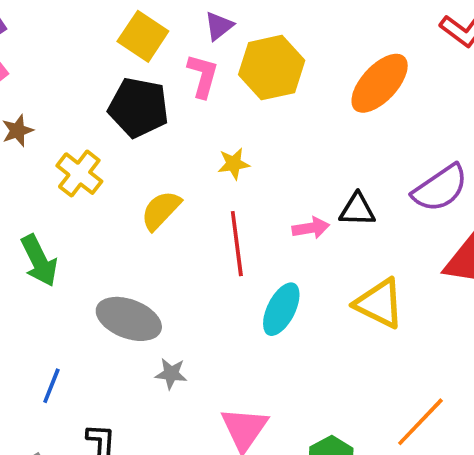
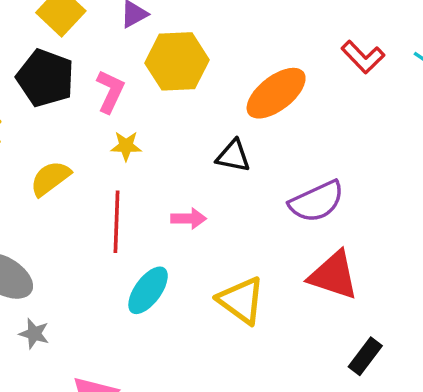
pink L-shape: (203, 76) -> (110, 91), moved
black triangle: (357, 210) -> (233, 156), moved

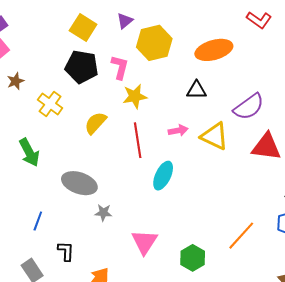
orange ellipse: (276, 93) -> (214, 50), turned 33
yellow star: (126, 146) -> (135, 96), size x1.4
yellow triangle: (241, 300) -> (215, 136), moved

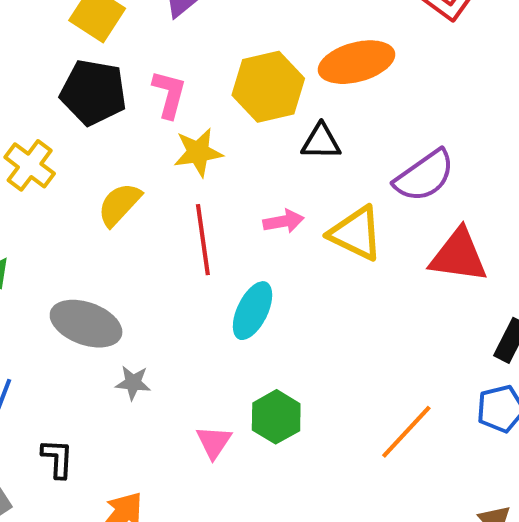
yellow hexagon: (154, 43) -> (268, 87), moved
pink triangle: (144, 242) -> (214, 442), size x0.7
green hexagon: (193, 258) -> (276, 417), moved

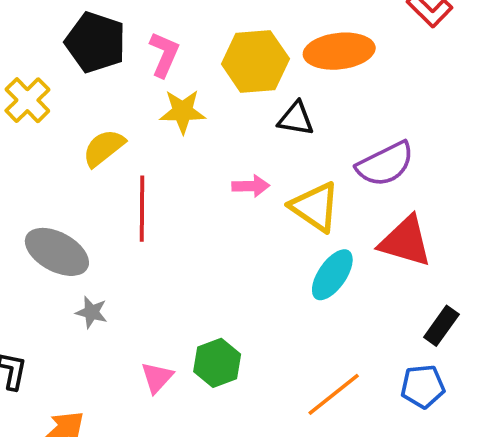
red line: (203, 240) -> (142, 209), moved
cyan ellipse: (253, 311) -> (332, 275), moved

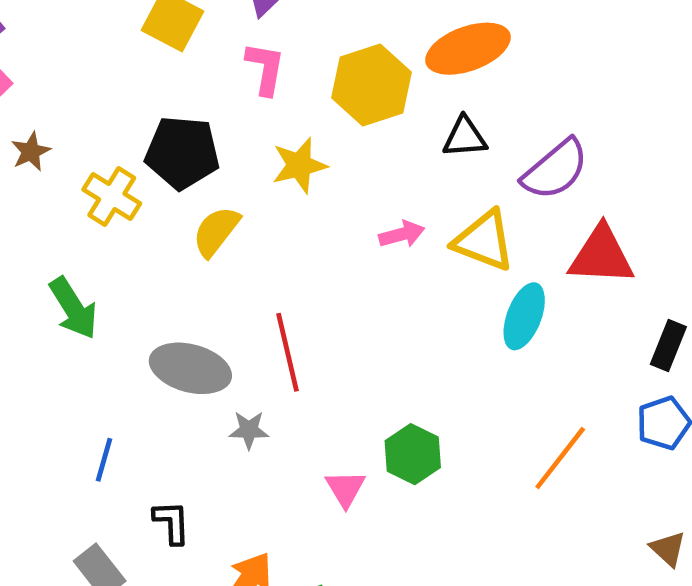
black pentagon: (95, 42) -> (182, 153), moved
pink L-shape: (164, 54) -> (265, 68), moved
black triangle: (296, 119) -> (465, 137), moved
red line: (142, 209) -> (288, 352), moved

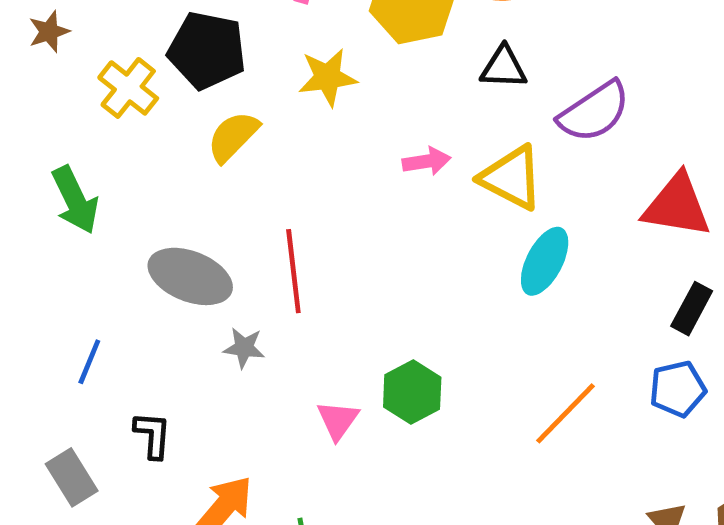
red triangle: (601, 256) -> (677, 206), moved

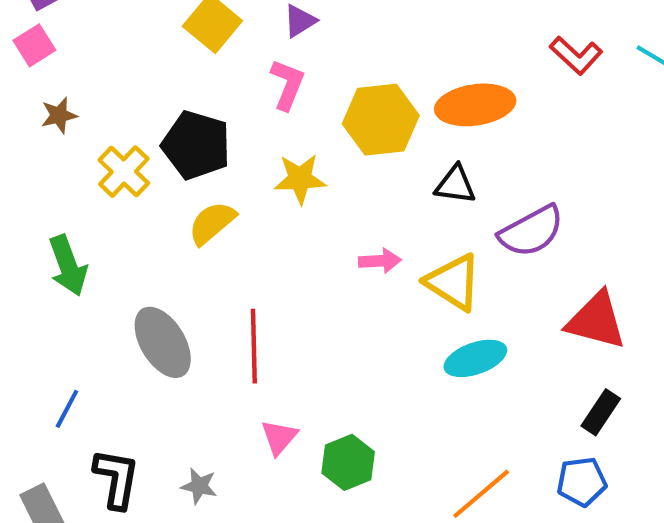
cyan ellipse: (545, 261) -> (475, 358), turned 38
gray ellipse: (190, 276) -> (163, 342), turned 32
gray star: (244, 348) -> (199, 486), moved
pink triangle: (338, 420) -> (279, 437), moved
black L-shape: (153, 435) -> (116, 479), size x1.4

